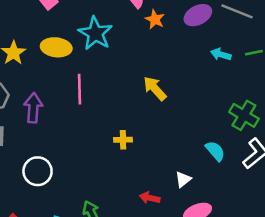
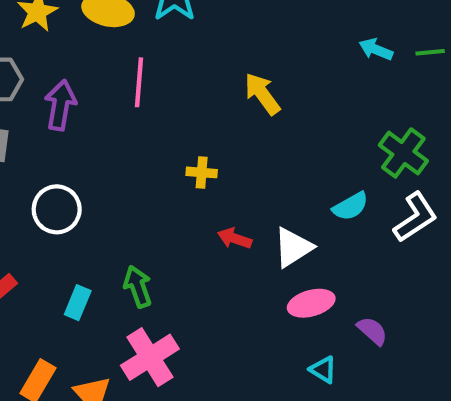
cyan semicircle: (215, 151) -> (350, 206), turned 95
white triangle: (183, 179) -> (293, 247), size x1.5
red arrow: (150, 198) -> (235, 238), moved

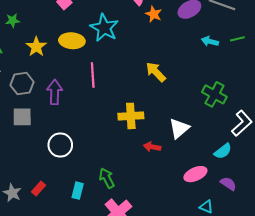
green cross: (403, 153) -> (214, 94), moved
yellow cross: (202, 172) -> (131, 116), size x1.6
cyan semicircle: (350, 206) -> (223, 151), moved
white triangle: (293, 247) -> (179, 128), moved

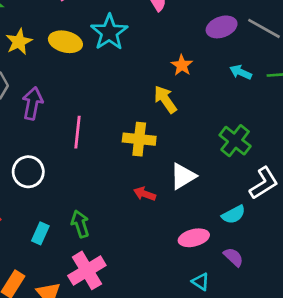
orange star: (154, 14) -> (182, 65), moved
pink line: (93, 75) -> (78, 132), moved
yellow cross: (131, 116) -> (139, 139), moved

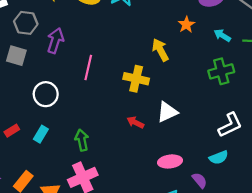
orange star: (182, 65) -> (186, 25), moved
green cross: (235, 141) -> (221, 71), moved, turned 30
cyan semicircle: (234, 215) -> (219, 157), moved
cyan rectangle: (40, 233) -> (41, 134), moved

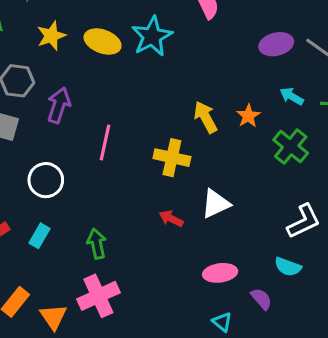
orange star: (186, 25) -> (248, 116), moved
green cross: (221, 71) -> (291, 147), turned -35
cyan semicircle: (219, 157) -> (288, 267), turned 42

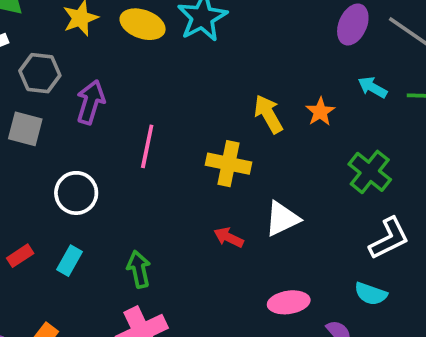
purple ellipse: (276, 44) -> (353, 24), turned -52
green cross: (291, 147) -> (370, 172), moved

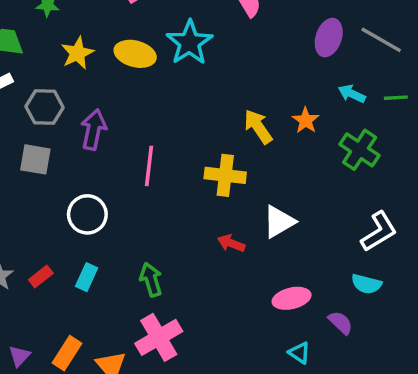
green cross: (370, 172) -> (360, 150), moved

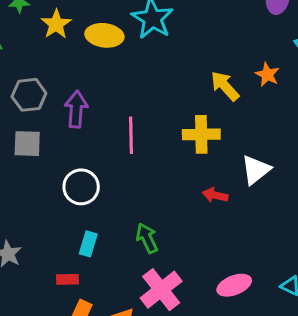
yellow star: (77, 53) -> (56, 24), moved
red rectangle: (41, 277) -> (68, 279), moved, turned 45
pink ellipse: (292, 298) -> (234, 285), moved

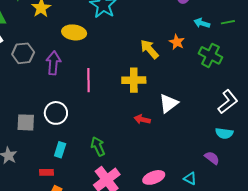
yellow ellipse: (104, 35) -> (74, 32), moved
gray square: (27, 144) -> (26, 122), moved

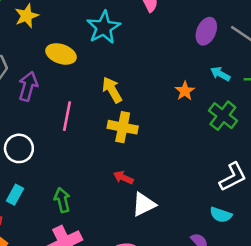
yellow arrow: (149, 49) -> (112, 90), moved
white triangle: (169, 103) -> (144, 204), moved

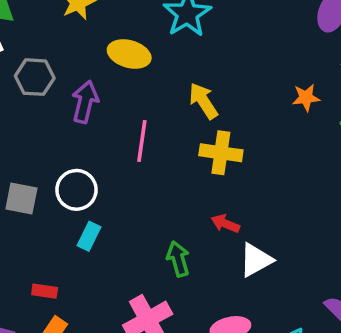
orange star: (185, 91) -> (306, 98), turned 30
cyan rectangle: (15, 195) -> (89, 236), moved
green arrow: (62, 200) -> (178, 259), moved

